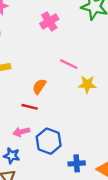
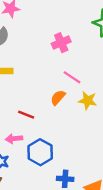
pink cross: (49, 21) -> (61, 43), moved
orange semicircle: (39, 86) -> (58, 98), moved

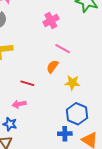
yellow star: (88, 101) -> (72, 83), moved
blue hexagon: (40, 152) -> (77, 114), moved

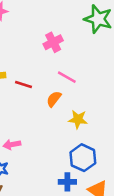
red line: (27, 83) -> (23, 85), moved

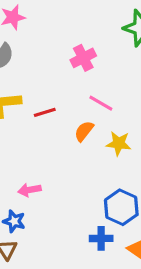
red line: (23, 85) -> (45, 112), turned -35
yellow star: (78, 119) -> (119, 143), moved

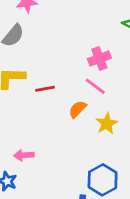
pink cross: (83, 58) -> (99, 58), moved
yellow star: (119, 143) -> (107, 124), turned 30

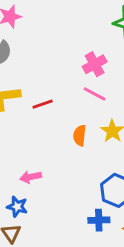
orange semicircle: (78, 109) -> (80, 135), moved, turned -30

